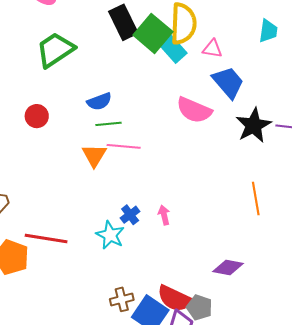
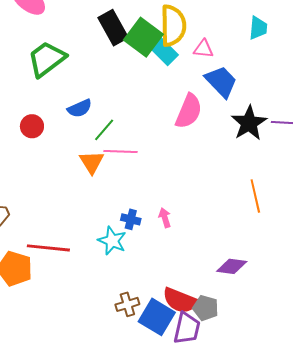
blue semicircle: (99, 101) -> (80, 108), moved
pink semicircle: (194, 110) -> (189, 111), turned -87
green line: (108, 124) -> (104, 130), turned -40
blue cross: (130, 215) -> (131, 219), turned -36

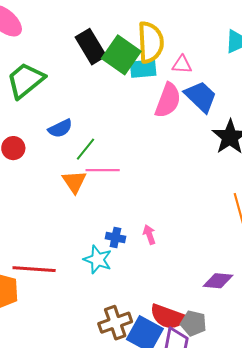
cyan rectangle: (165, 52) -> (143, 69), turned -48
pink semicircle: (189, 111) -> (168, 100), moved
brown cross: (127, 304) -> (115, 323), size x1.4

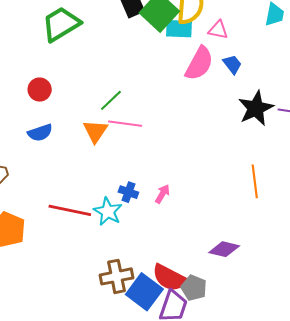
blue trapezoid: (201, 97) -> (232, 64), size x0.6
blue semicircle: (60, 128) -> (40, 133), moved
pink arrow: (149, 235) -> (162, 194), turned 42
red line: (34, 269) -> (70, 210), moved

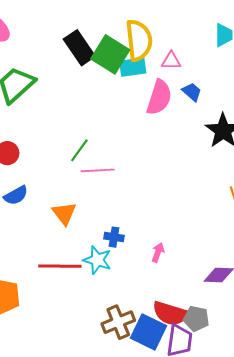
orange triangle: (95, 131) -> (64, 213), moved
pink arrow: (162, 194) -> (158, 252), moved

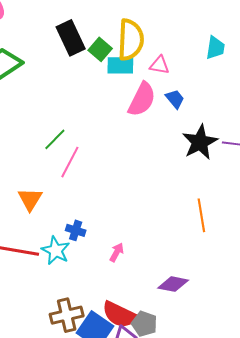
green square: (110, 54) -> (100, 49), size x0.6
pink line: (98, 170) -> (70, 162), turned -68

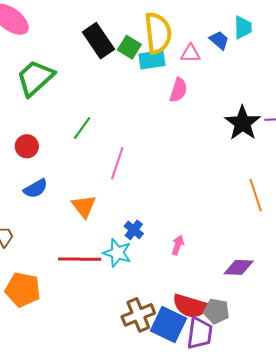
pink semicircle: (142, 99) -> (178, 90), size x0.7
blue trapezoid: (175, 99) -> (219, 40), moved
green line: (55, 139) -> (82, 128), moved
blue cross: (76, 230) -> (134, 230), turned 30

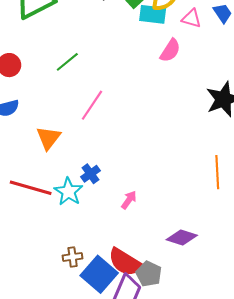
brown cross: (138, 315) -> (73, 257), size x0.6

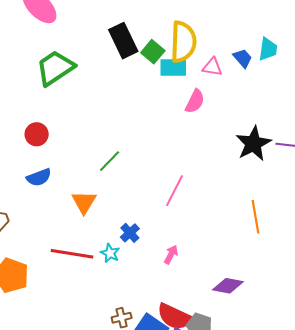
green line: (67, 62) -> (110, 161), moved
pink line: (92, 105) -> (175, 191), moved
cyan star: (68, 192) -> (110, 253), size x0.7

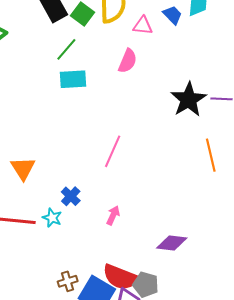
cyan rectangle: (173, 67) -> (73, 79), moved
green line: (110, 161) -> (66, 49), moved
orange line: (256, 217) -> (211, 155), moved

